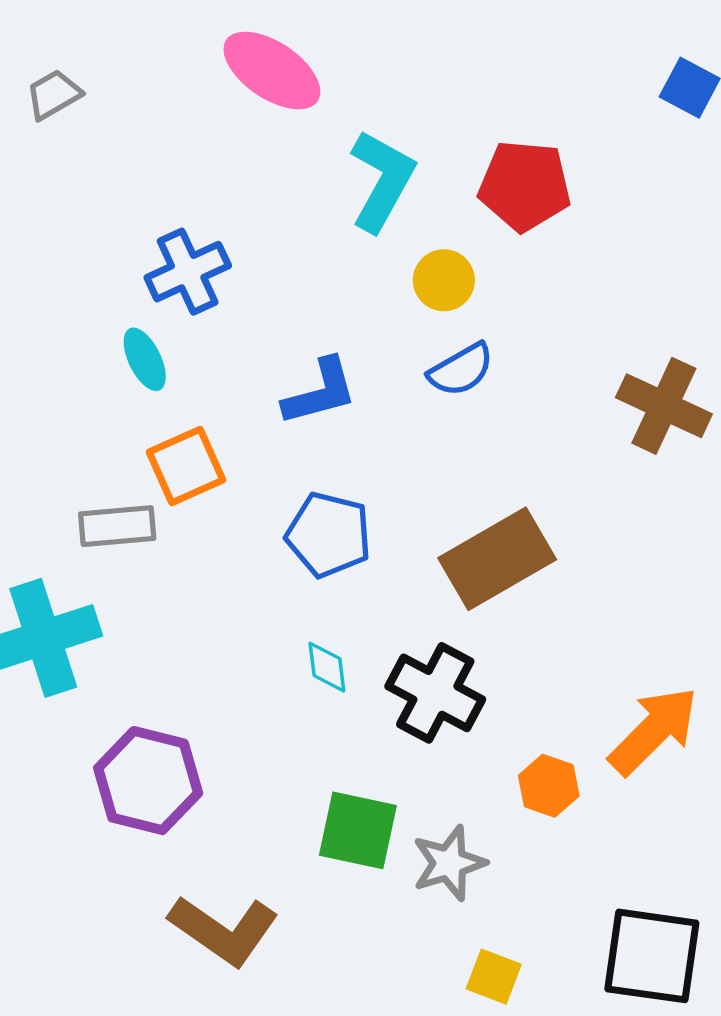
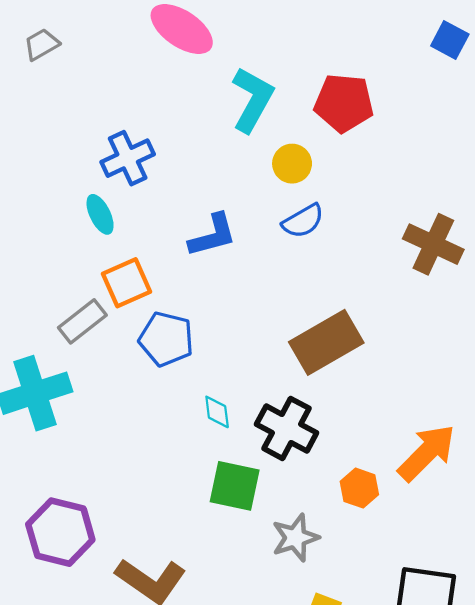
gray rectangle: (117, 526) -> (82, 321), turned -33
blue pentagon: (329, 535) -> (166, 339), moved
purple hexagon: (148, 781) -> (60, 532), moved
green square: (358, 830) -> (235, 486), moved

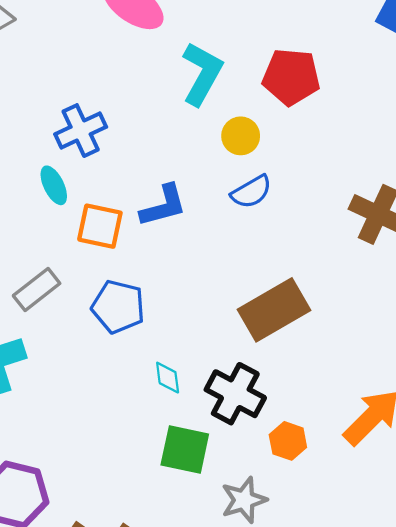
orange square: (127, 283) -> (100, 226), moved, turned 36
orange hexagon: (359, 488) -> (288, 441), moved

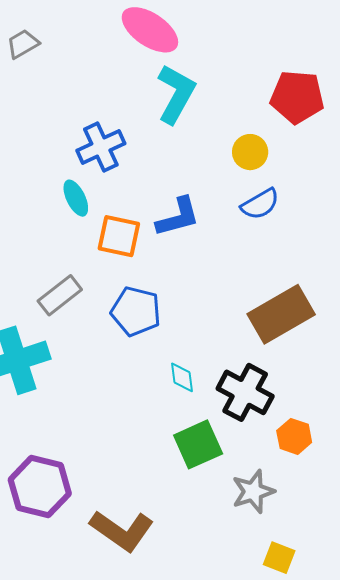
cyan L-shape: (202, 74) -> (176, 94), moved
green square: (185, 450) -> (198, 444), turned -36

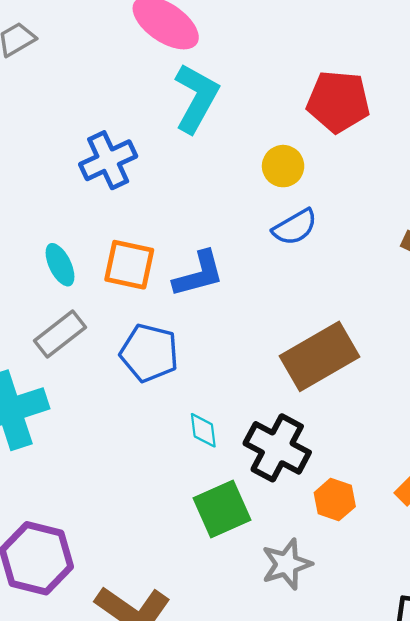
cyan ellipse: (76, 198) -> (60, 265), moved
blue L-shape: (178, 217) -> (199, 274), moved

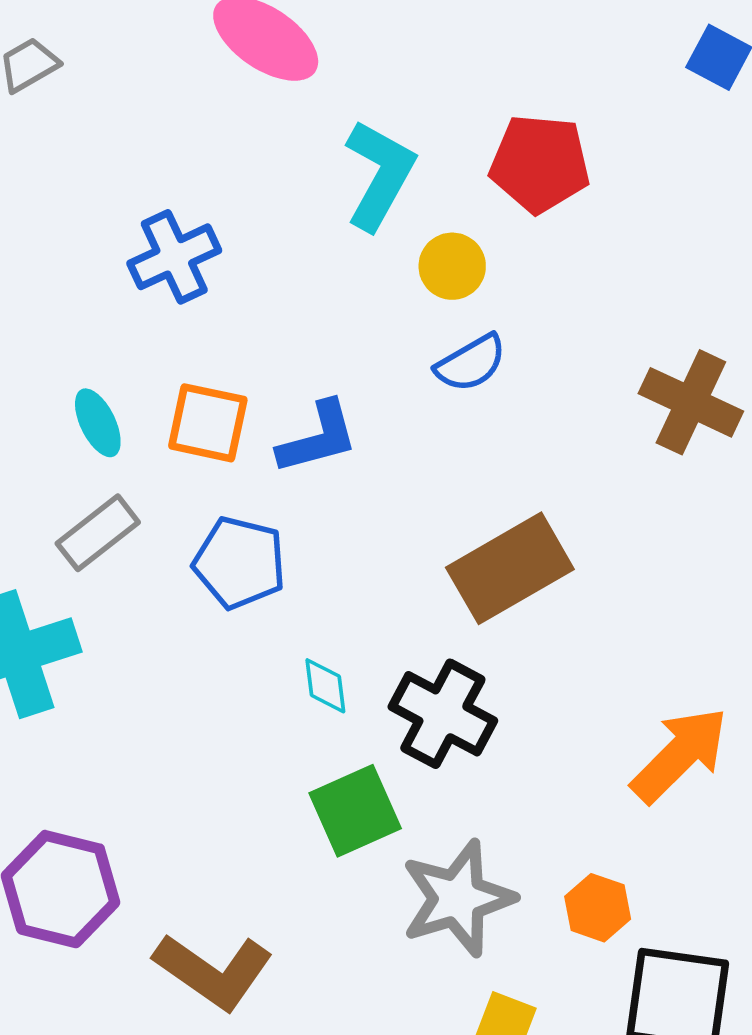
cyan L-shape: (196, 98) -> (379, 175), moved
orange hexagon: (335, 500) -> (598, 908), moved
gray star: (287, 564) -> (458, 898), size x1.4

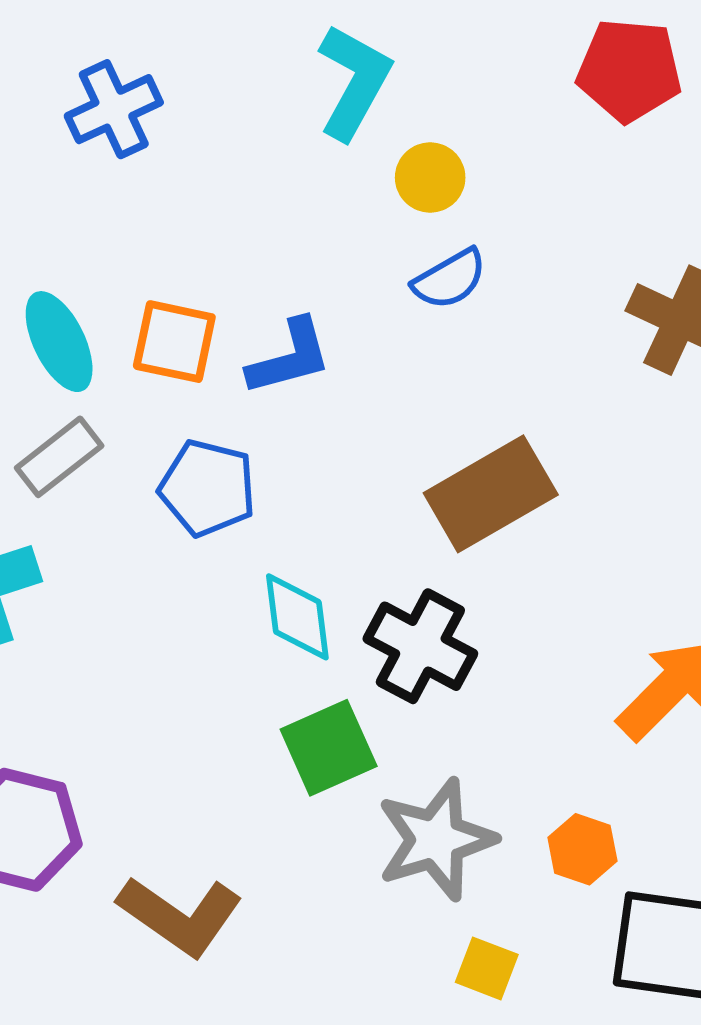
red pentagon: (540, 164) -> (629, 70), moved
blue cross: (174, 257) -> (114, 109), moved
cyan ellipse: (98, 423) -> (59, 342), size x1.4
cyan diamond: (325, 686) -> (297, 617), size x1.5

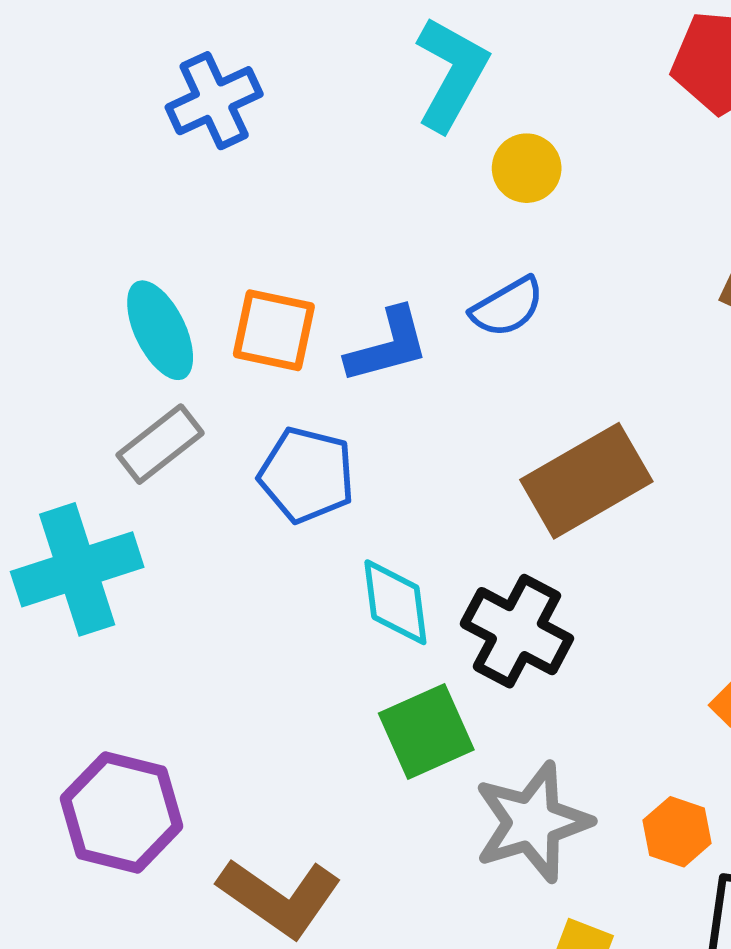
blue semicircle: (450, 279) -> (507, 307), moved

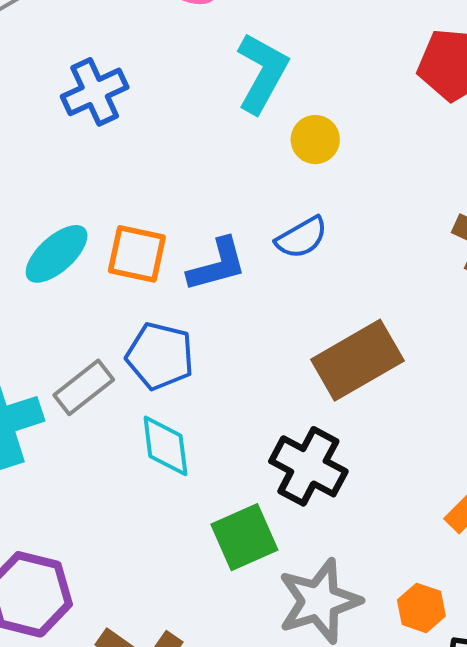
cyan ellipse: (160, 330) -> (57, 254), turned 74
gray rectangle: (160, 444) -> (84, 387), moved
cyan diamond: (395, 602) -> (165, 446), moved

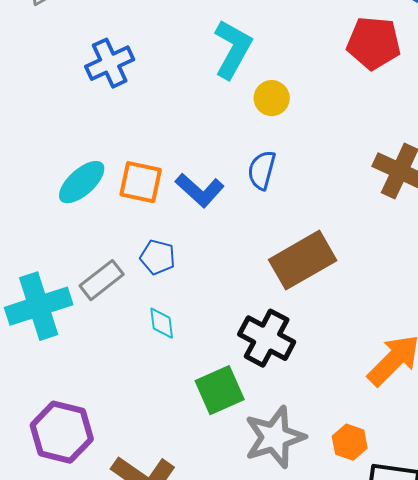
blue semicircle: (302, 238) -> (262, 170), turned 135
blue L-shape: (217, 265) -> (200, 190), turned 57
blue pentagon: (160, 356) -> (158, 257), size x0.7
cyan diamond: (165, 446) -> (162, 323), size x0.7

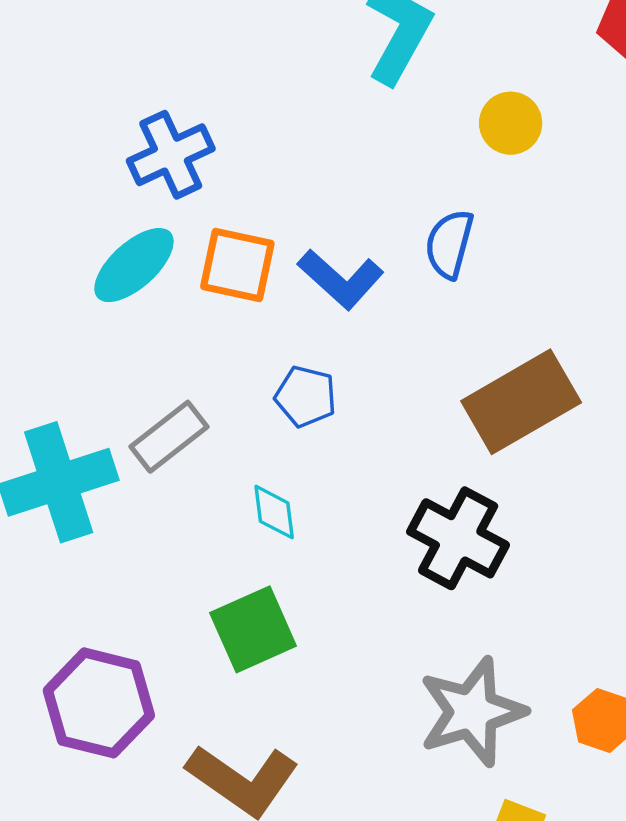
blue cross: (110, 63) -> (171, 155), moved
yellow circle: (272, 98) -> (511, 123), moved
blue pentagon: (158, 257) -> (306, 396), moved
green square: (220, 390) -> (253, 629), moved

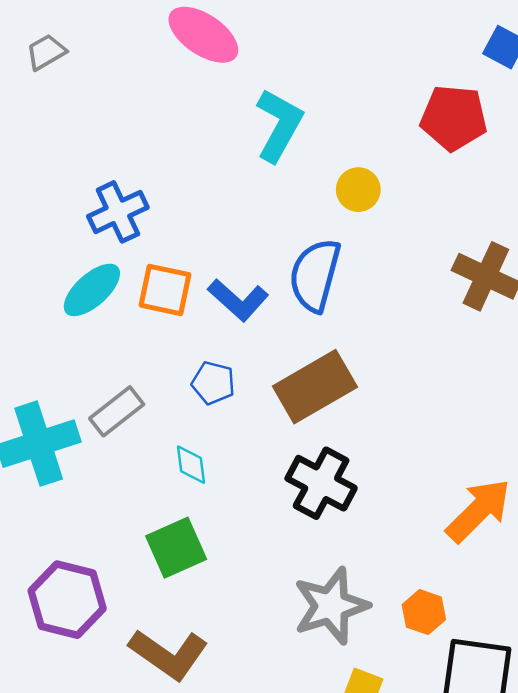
blue semicircle: (449, 244) -> (315, 275), size x1.5
brown rectangle: (521, 402) -> (315, 387), moved

